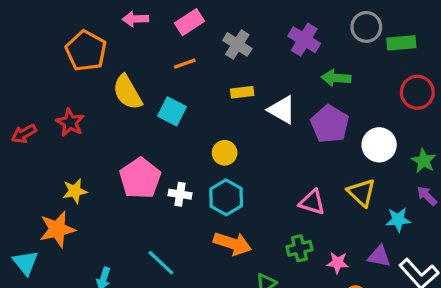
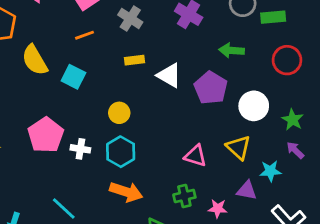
green arrow: (336, 78) -> (232, 50), moved
purple triangle: (379, 256) -> (247, 190), moved

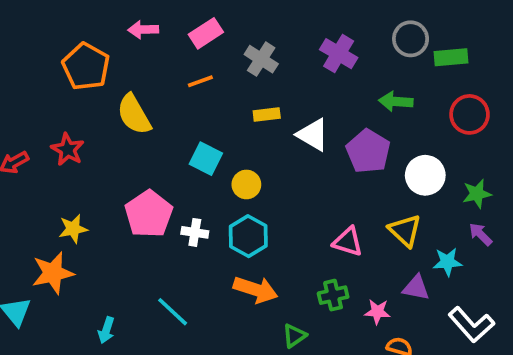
cyan square: (73, 77) -> (206, 159), moved
green star: (293, 120) -> (477, 194), turned 30

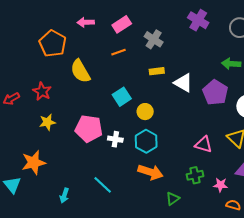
purple cross: (339, 54) -> (198, 20), moved
cyan square: (206, 159) -> (122, 97), turned 30
pink pentagon: (149, 214) -> (89, 129), turned -30
yellow star: (73, 229) -> (47, 122), moved

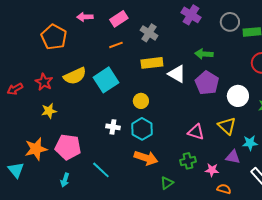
green arrow: (231, 64) -> (204, 54), moved
yellow semicircle: (80, 71) -> (75, 76), moved, turned -85
yellow rectangle: (157, 71) -> (152, 63), size x1.5
cyan square: (122, 97) -> (106, 80), moved, size x1.4
pink pentagon: (89, 129) -> (68, 147), moved

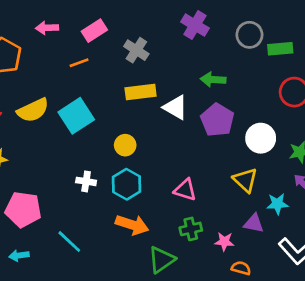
orange line: (116, 45) -> (79, 63), moved
pink triangle: (196, 132) -> (185, 190), moved
cyan arrow: (65, 180) -> (19, 255), turned 64
green triangle: (167, 183) -> (161, 260), size x1.5

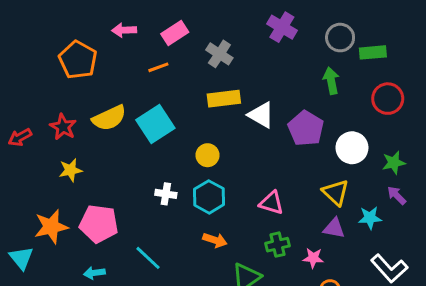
green arrow: (213, 80) -> (331, 81), moved, turned 75
purple triangle: (254, 223) -> (334, 228), moved
orange arrow: (132, 225) -> (215, 240), size x0.7

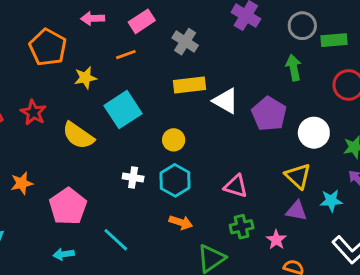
yellow semicircle: (109, 118) -> (78, 136), moved, turned 60
yellow star: (70, 170) -> (85, 78), moved
pink pentagon: (99, 224) -> (68, 206), turned 30
orange star: (51, 227) -> (22, 183), moved, size x0.7
pink star: (313, 258) -> (276, 240), turned 30

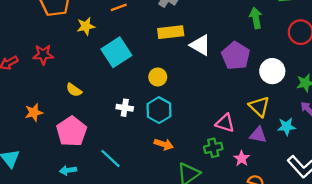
red star: (33, 112) -> (43, 55), turned -30
yellow semicircle: (78, 136) -> (74, 90), moved, size x0.6
pink triangle: (236, 186) -> (225, 123), moved

